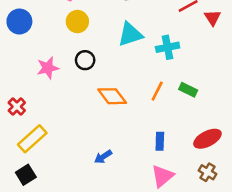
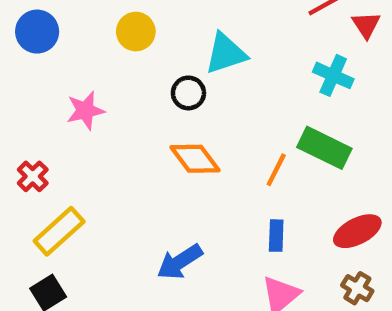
cyan cross: (168, 47) -> (333, 75), moved, turned 35
black circle: (85, 60) -> (188, 93), moved
green rectangle: (188, 90) -> (324, 148), size x1.6
orange line: (157, 91) -> (276, 170), moved
blue arrow: (103, 157) -> (180, 262), size x1.5

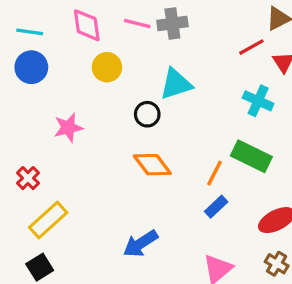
blue rectangle: (276, 236) -> (216, 207), moved, turned 45

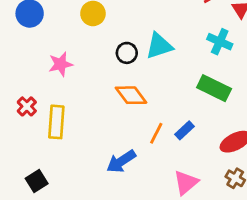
cyan triangle: (176, 84) -> (159, 46), moved
orange line: (214, 173) -> (156, 133), moved
yellow rectangle: (48, 220) -> (56, 122), moved, turned -44

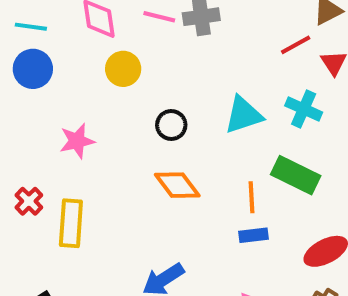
cyan triangle: (159, 46) -> (243, 115), moved
blue rectangle: (185, 130) -> (253, 235), turned 36
orange line: (156, 133) -> (251, 197), moved, turned -30

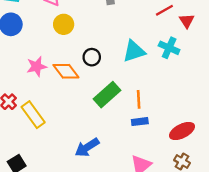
green rectangle: (296, 175) -> (107, 95), moved, turned -68
orange diamond: (177, 185) -> (66, 71), moved
yellow rectangle: (71, 223) -> (33, 115), turned -40

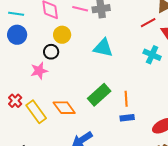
cyan triangle: (134, 51) -> (103, 48), moved, turned 30
black circle: (92, 57) -> (51, 52), moved
orange diamond: (66, 71) -> (64, 108), moved

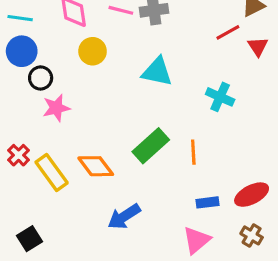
black circle: (51, 52) -> (41, 78), moved
cyan cross: (152, 55) -> (220, 97), moved
blue rectangle: (127, 118) -> (207, 202), moved

